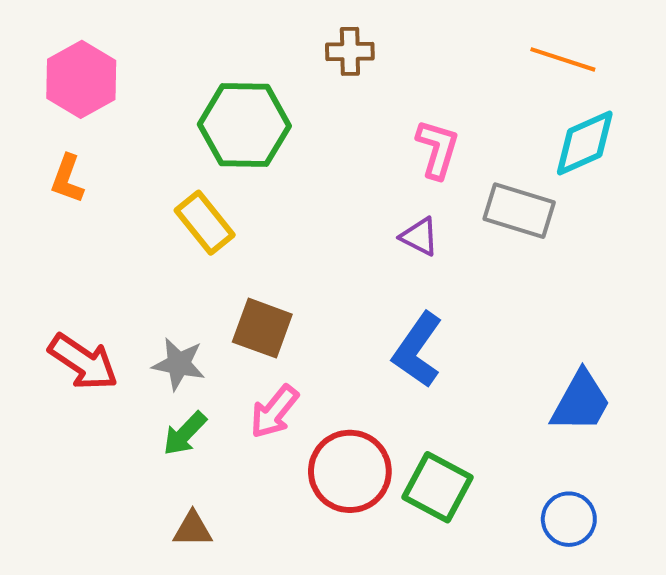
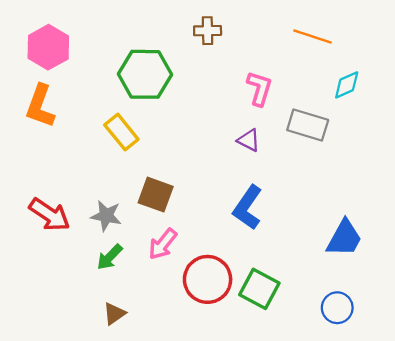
orange line: (563, 59) -> (312, 37), moved
cyan diamond: (585, 143) -> (347, 85), size x0.7
orange L-shape: (67, 179) -> (40, 106), size x1.5
brown triangle: (193, 529) -> (114, 314), turned -35

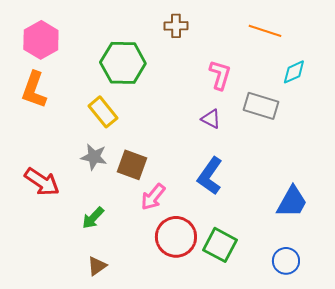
gray star: (106, 216) -> (94, 157), moved
pink arrow: (163, 244) -> (153, 197), moved

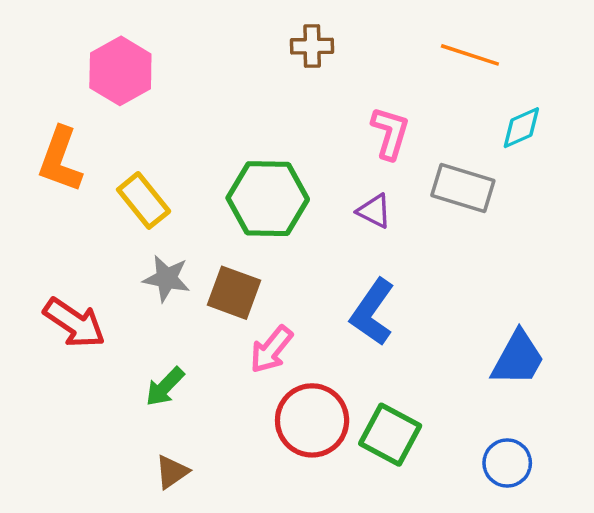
pink hexagon: (41, 40) -> (120, 71), moved
green hexagon: (123, 63) -> (268, 199), moved
yellow rectangle: (103, 112) -> (144, 200), moved

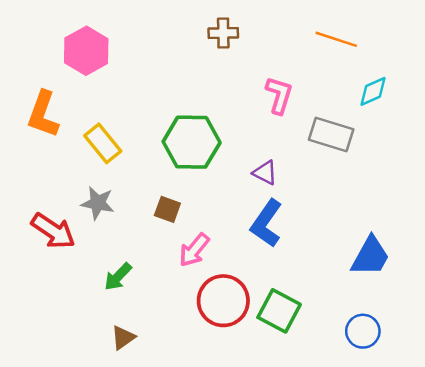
purple triangle: (374, 211) -> (265, 173), moved
gray star: (167, 278) -> (98, 203), moved
brown square: (234, 293) -> (167, 209), size x0.7

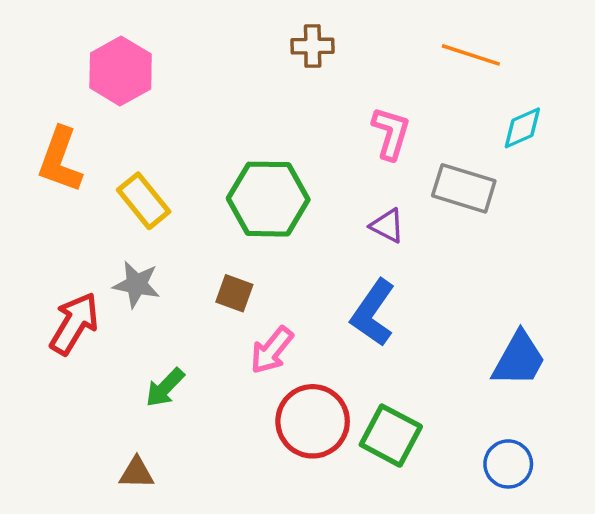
purple triangle: (265, 173) -> (387, 226), moved
red arrow: (53, 231) -> (74, 323), turned -93
brown triangle: (123, 338) -> (137, 473), moved, turned 36

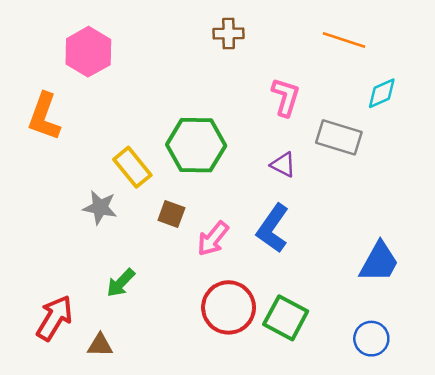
yellow rectangle: (144, 201) -> (132, 167), moved
red arrow: (74, 323) -> (55, 318), moved
pink arrow: (272, 350) -> (213, 239), moved

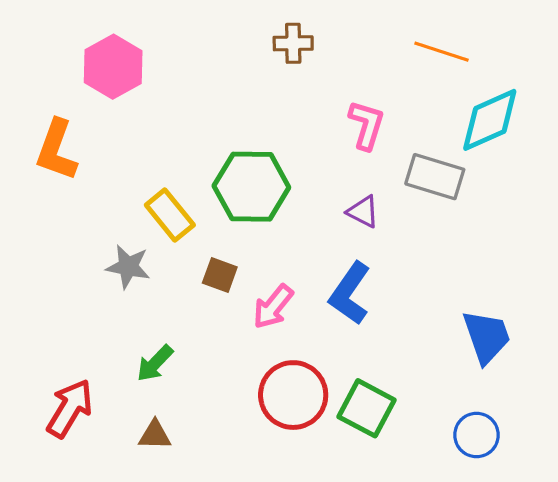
cyan diamond: (382, 93) -> (490, 120), size x1.6
blue trapezoid: (379, 262) -> (487, 337), turned -48
brown triangle: (100, 345) -> (155, 435), moved

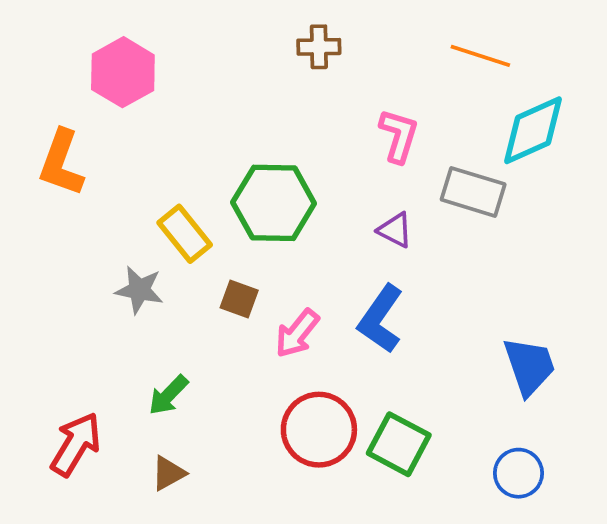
brown triangle: (155, 435) -> (168, 473), turned -30

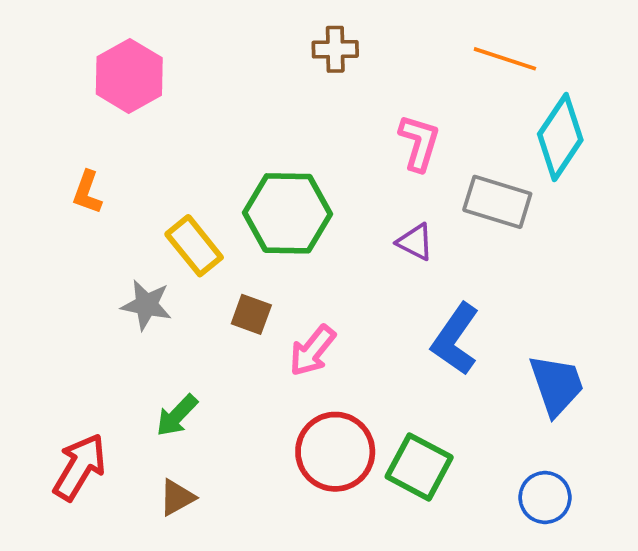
cyan diamond: (533, 130) -> (560, 137), turned -32
orange L-shape: (61, 163) -> (87, 192), moved, size x0.6
blue L-shape: (381, 319) -> (455, 339), moved

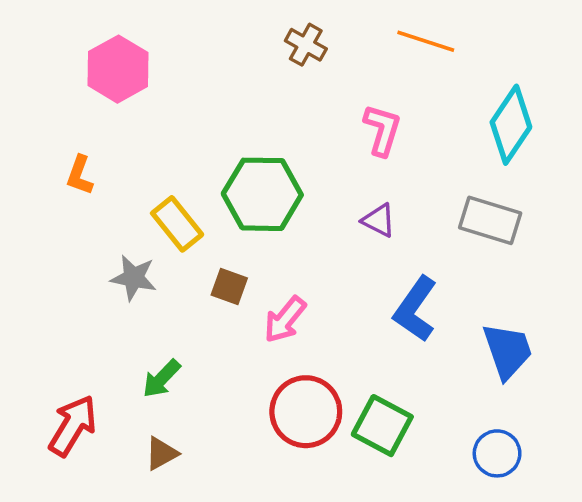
brown cross: (335, 49) -> (306, 45), turned 30
orange line: (505, 59) -> (426, 41), moved
gray rectangle: (497, 202) -> (490, 220), moved

